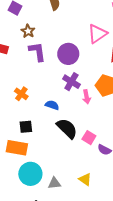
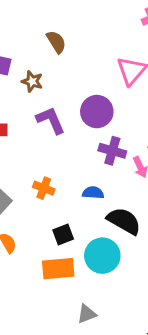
brown star: (28, 31) -> (32, 81), moved
cyan circle: (30, 174) -> (102, 256), moved
gray triangle: (54, 183) -> (87, 314), moved

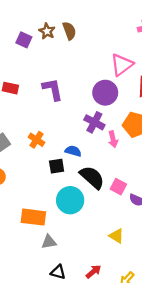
brown star: (32, 81) -> (47, 31), moved
purple circle: (97, 112) -> (105, 93), moved
black square: (63, 235) -> (57, 166), moved
orange rectangle: (58, 269) -> (33, 217), moved

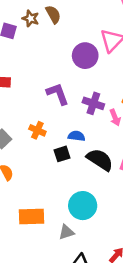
purple L-shape: (53, 89) -> (58, 94), moved
purple circle: (105, 93) -> (85, 56), moved
cyan circle: (70, 200) -> (83, 206), moved
orange rectangle: (33, 217) -> (31, 216), moved

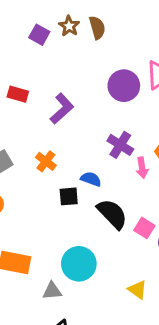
purple L-shape: (58, 94) -> (62, 109), moved, turned 55

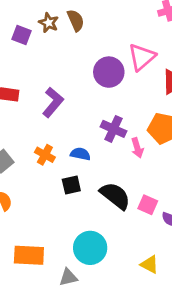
blue semicircle: (91, 179) -> (80, 154), moved

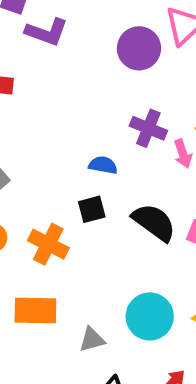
purple L-shape: (53, 102) -> (47, 32), moved, turned 72
orange cross: (45, 155) -> (48, 244), moved, size x1.4
cyan circle: (90, 248) -> (150, 316), moved

